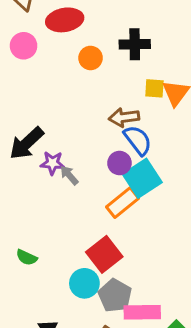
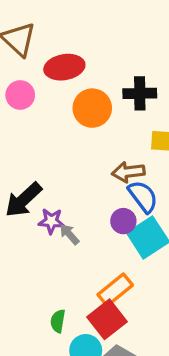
orange circle: (91, 58) -> (92, 108), size x1.5
orange rectangle: (123, 203) -> (115, 290), moved
green semicircle: (27, 257) -> (58, 321), moved, turned 75

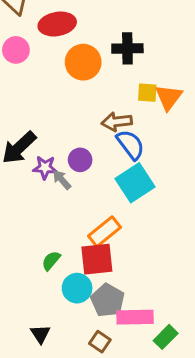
purple circle: (123, 221) -> (80, 160), moved
red square: (107, 319) -> (97, 259), turned 32
green semicircle: (58, 321) -> (51, 261), turned 30

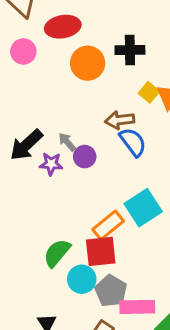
yellow square: (147, 93) -> (149, 92), turned 36
gray arrow: (62, 180) -> (67, 142), moved
cyan square: (135, 183) -> (143, 208), moved
green semicircle: (51, 261) -> (57, 253), size x1.5

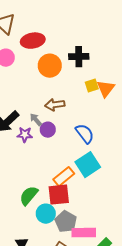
yellow square: (149, 92) -> (92, 86), turned 32
brown arrow: (120, 120) -> (55, 105), moved
blue semicircle: (133, 142) -> (85, 134), moved

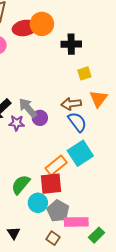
orange circle: (50, 66) -> (42, 24), moved
orange triangle: (106, 89) -> (99, 99), moved
brown arrow: (55, 105) -> (71, 104), moved
gray arrow: (36, 120) -> (28, 108), size x1.5

